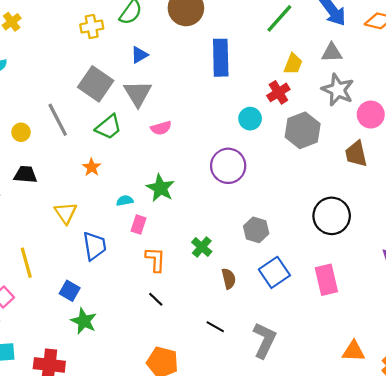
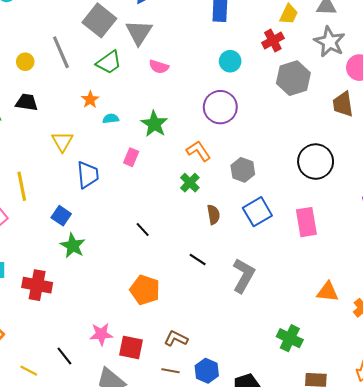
cyan circle: (250, 119) -> (230, 61), moved
pink semicircle: (161, 128) -> (159, 67), turned 30
cyan semicircle: (125, 201) -> (111, 119), moved
orange L-shape: (155, 260) -> (198, 151), moved, turned -40

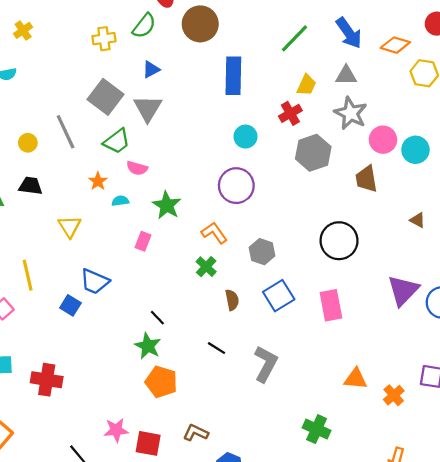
pink semicircle: (159, 67) -> (137, 168), moved
blue trapezoid: (88, 175) -> (95, 281), moved, turned 120
green star: (73, 246) -> (148, 346), moved

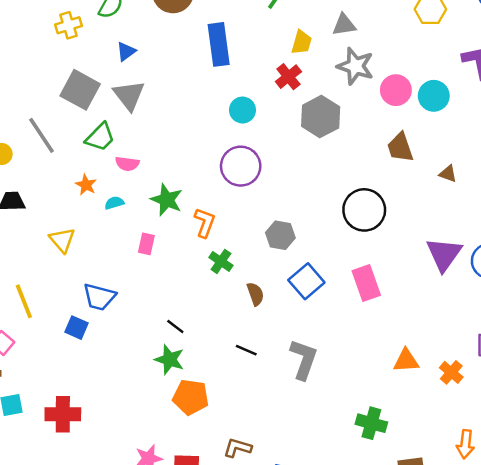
brown trapezoid: (366, 179) -> (400, 147), moved
orange L-shape: (214, 233) -> (205, 223), moved, turned 64

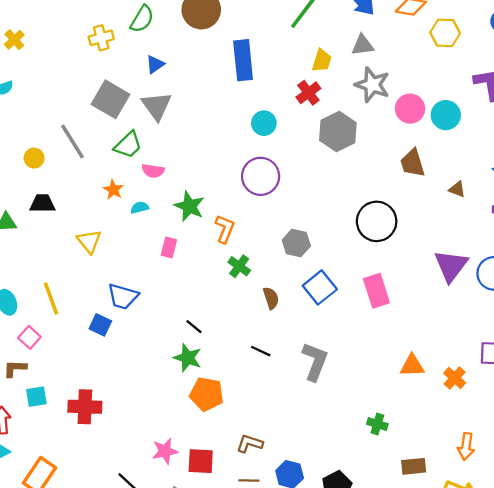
green cross: (371, 423) -> (377, 424), size x0.7

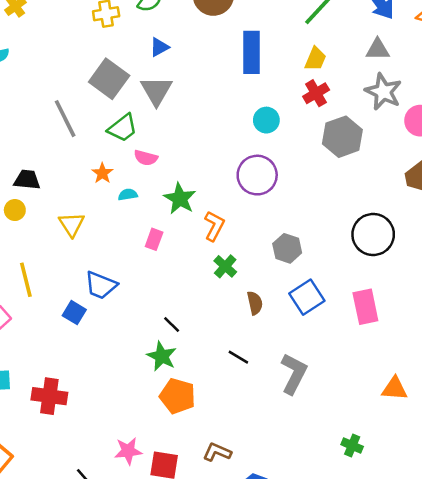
yellow trapezoid: (322, 61) -> (315, 59), moved
yellow circle: (34, 158) -> (15, 210), moved

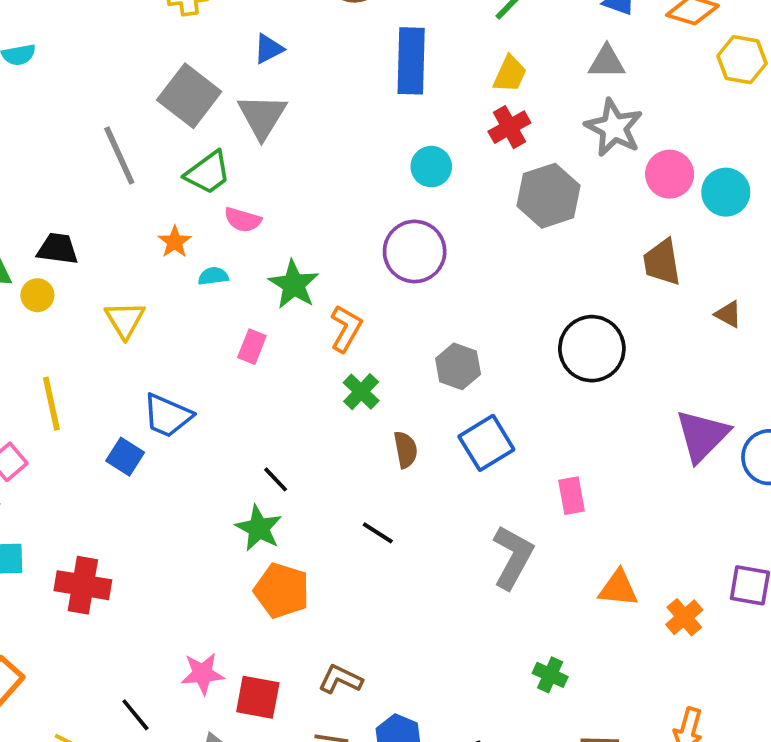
pink rectangle: (365, 307) -> (572, 496), moved, size x0.7
gray L-shape: (294, 374) -> (513, 557), moved

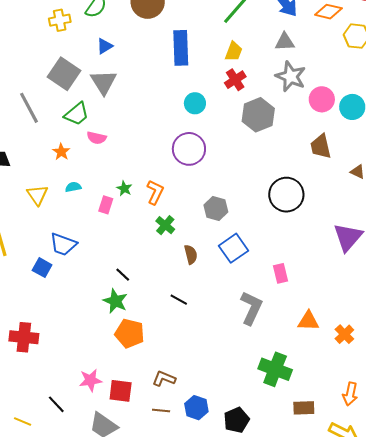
cyan semicircle: (213, 276) -> (73, 187), moved
green star: (294, 285) -> (124, 188), moved, size x0.6
green cross: (550, 675) -> (275, 369), size x1.8

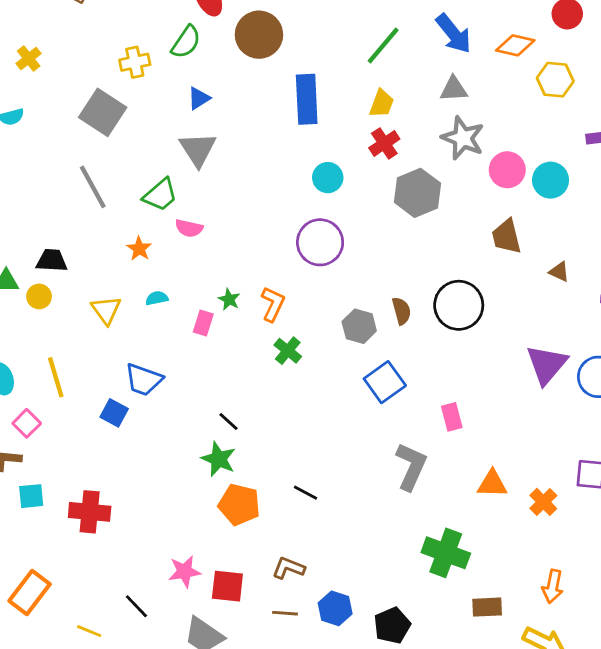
gray square: (64, 74) -> (103, 112), moved
brown semicircle: (191, 254) -> (402, 311), moved
black line: (179, 300) -> (305, 493), moved

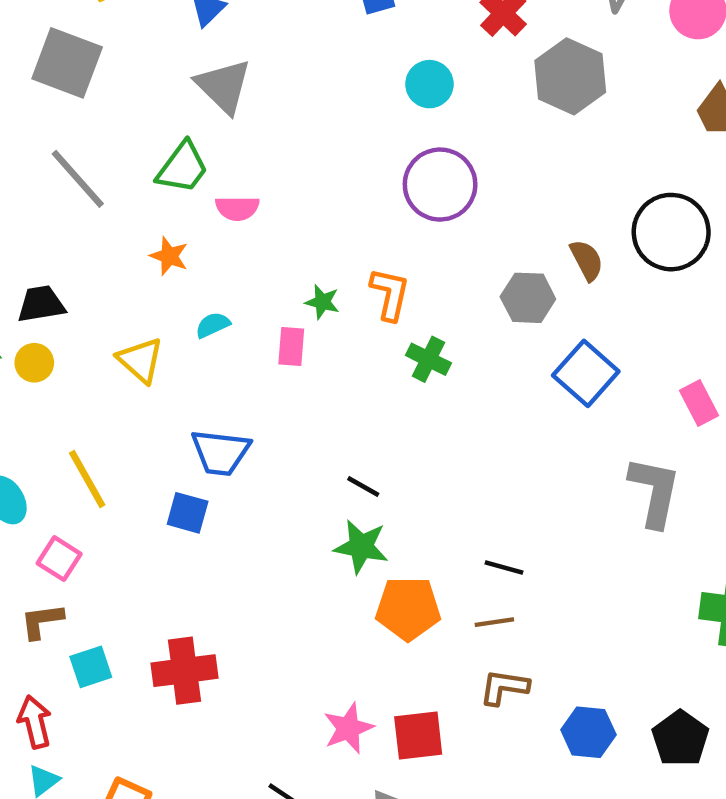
brown line: (285, 613) -> (494, 622), moved

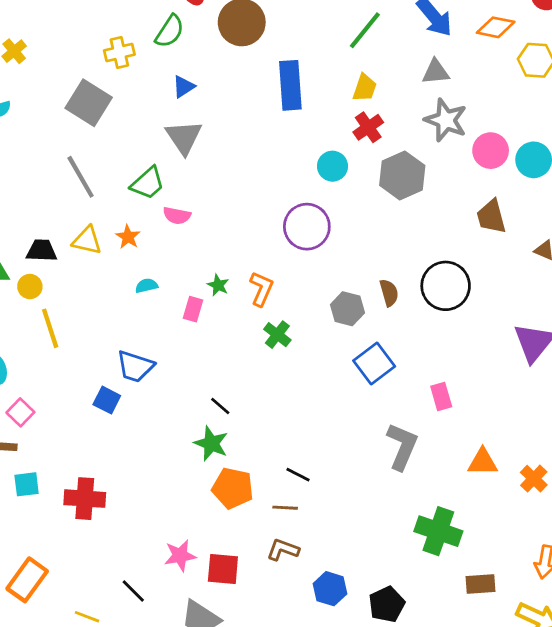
cyan circle: (429, 84) -> (332, 166), moved
yellow triangle: (140, 360) -> (87, 240), moved, turned -40
yellow line: (87, 479) -> (50, 328), moved

